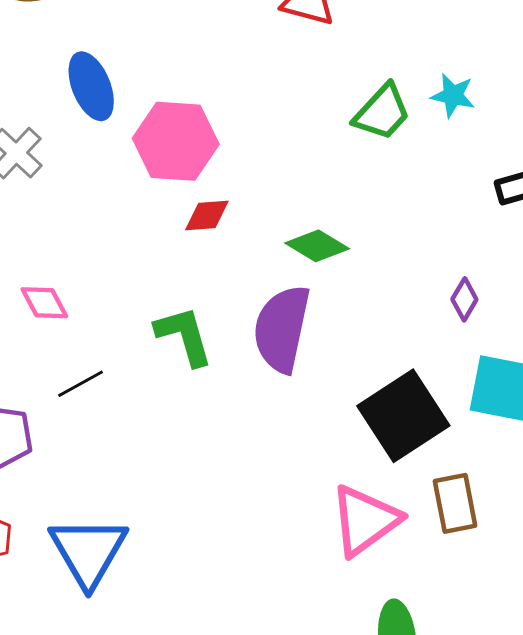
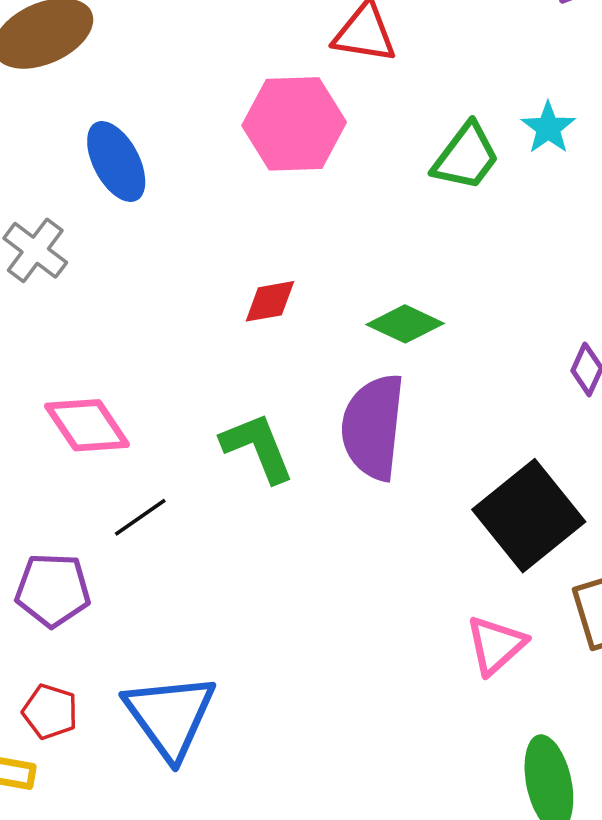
cyan star: (453, 95) -> (548, 128), turned 30
pink hexagon: (176, 141) -> (294, 124), moved
pink diamond: (44, 303) -> (87, 425), size x1.4
pink triangle: (365, 520) -> (496, 645), size x0.7

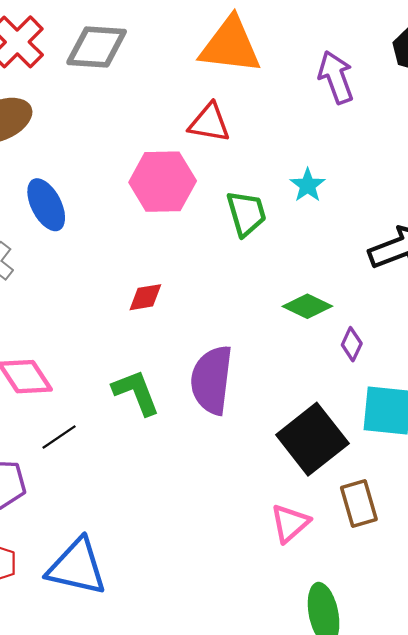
cyan star: (548, 128) -> (308, 185), moved
green trapezoid: (466, 157) -> (246, 213), moved, turned -54
green diamond: (405, 324) -> (307, 306), moved
blue triangle: (170, 716) -> (77, 567), turned -42

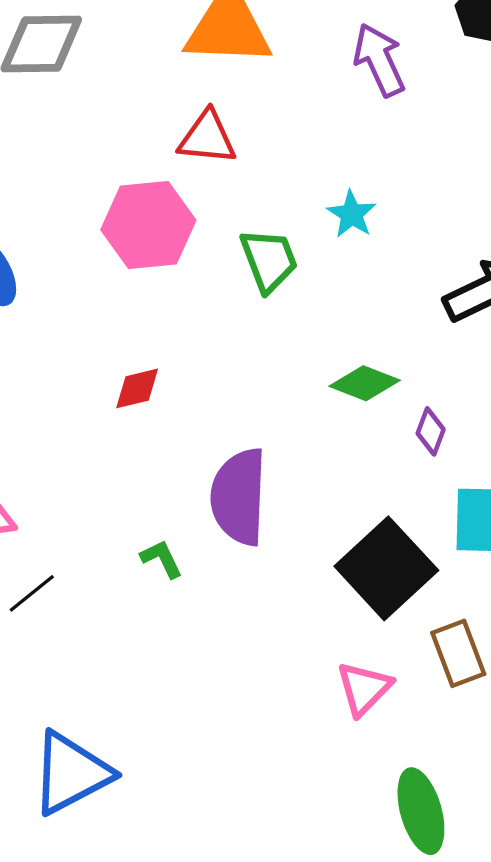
green L-shape: (136, 392) -> (162, 559), moved, size x0.6
blue triangle: (77, 567) -> (71, 773), turned -36

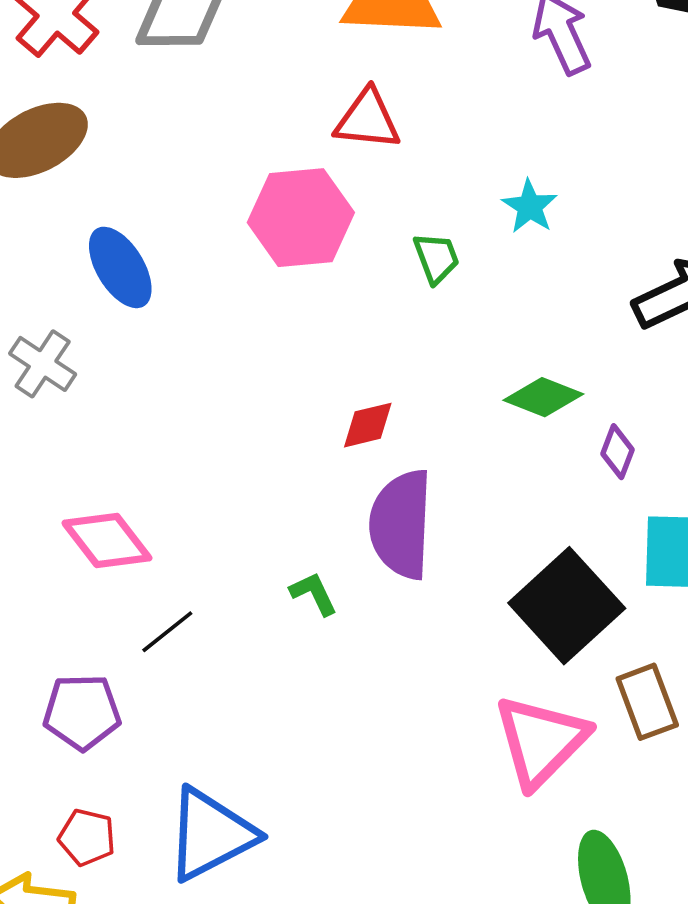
green trapezoid: (269, 260) -> (436, 258), size x0.7
red diamond: (137, 388) -> (368, 425), moved
pink triangle: (364, 688) -> (541, 741), size x1.5

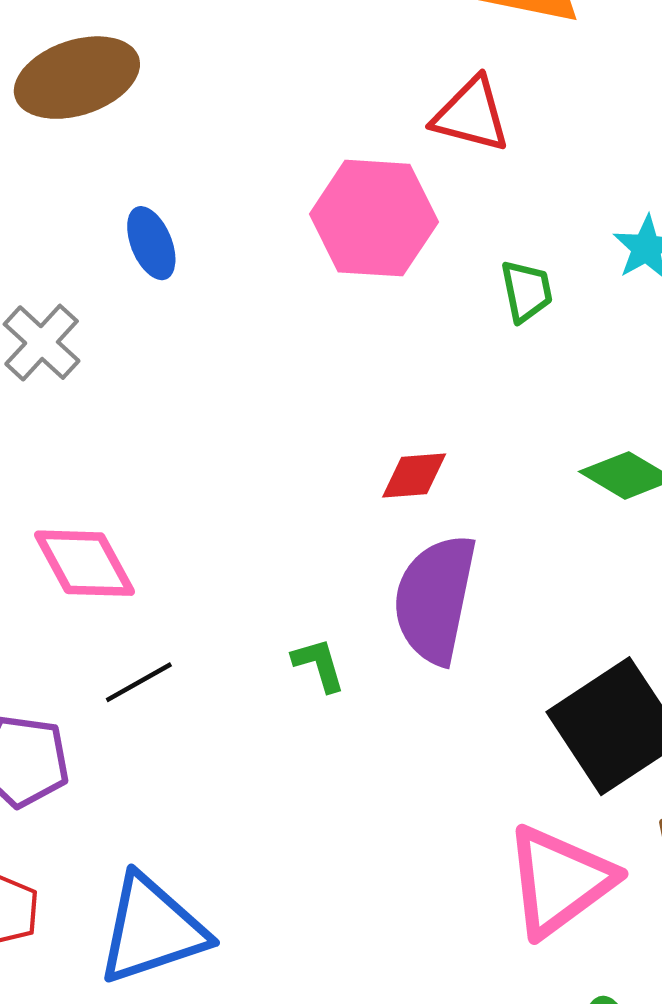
blue ellipse: (120, 267) -> (151, 243), size x0.7

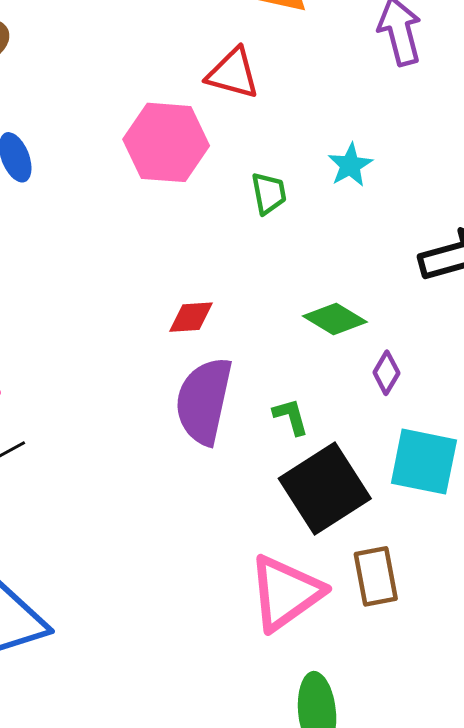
green L-shape: (319, 665) -> (291, 417), moved

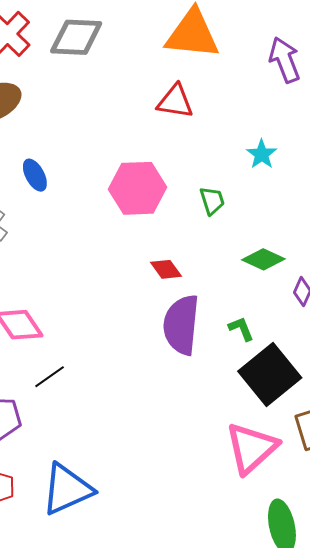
pink hexagon: (166, 142) -> (138, 188), moved
green trapezoid: (269, 193) -> (212, 201), moved
red diamond: (191, 317) -> (166, 269), turned 64

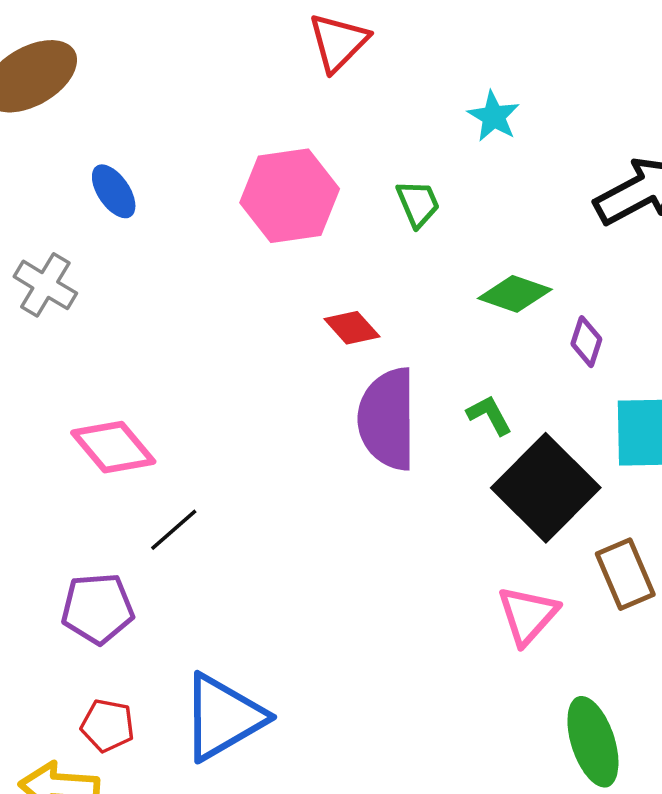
red triangle: (175, 101) -> (338, 42), turned -48
pink triangle: (251, 448) -> (528, 615), size x0.7

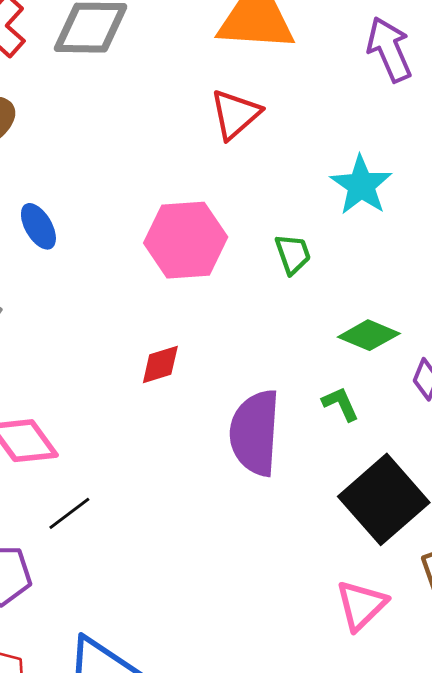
cyan star: (494, 116) -> (361, 185), size x1.4
red diamond: (352, 328) -> (160, 364), moved, turned -69
green L-shape: (489, 415) -> (341, 404), moved

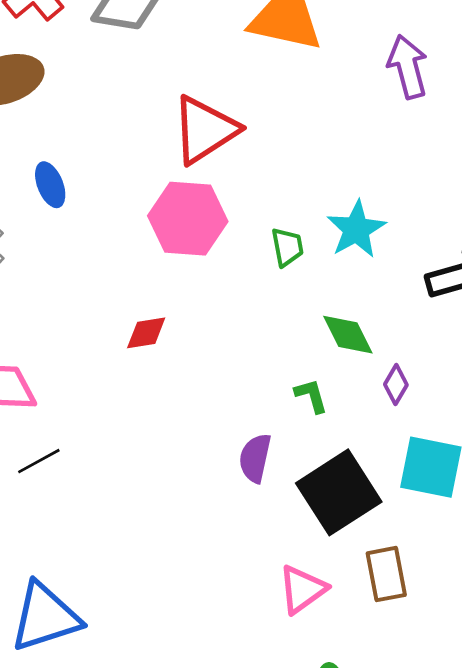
red triangle: (235, 114) -> (205, 130), moved, size x1.4
cyan star: (361, 185) -> (356, 229), moved
green diamond: (369, 335) -> (348, 335), turned 32
purple semicircle: (255, 433) -> (255, 458), moved, size x0.6

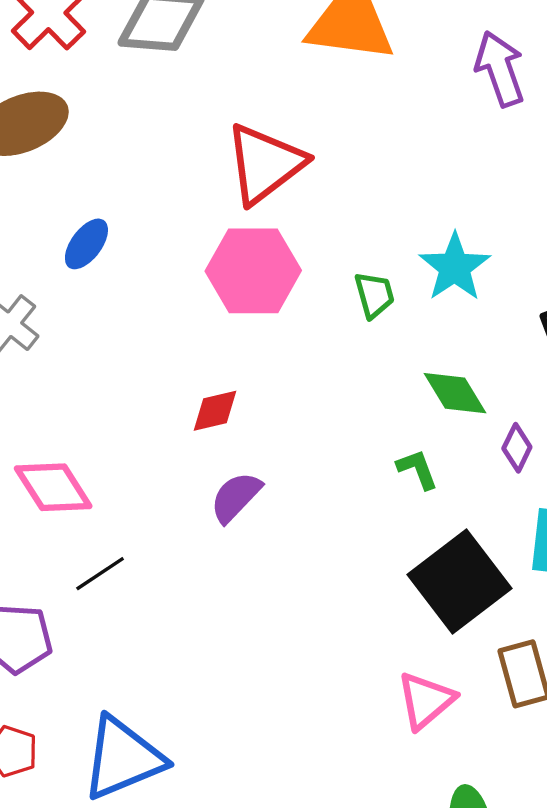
blue ellipse: (50, 185) -> (86, 244), turned 63
purple semicircle: (255, 458) -> (236, 497), moved, turned 36

